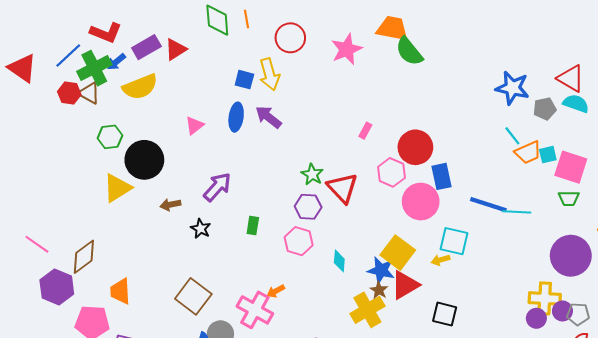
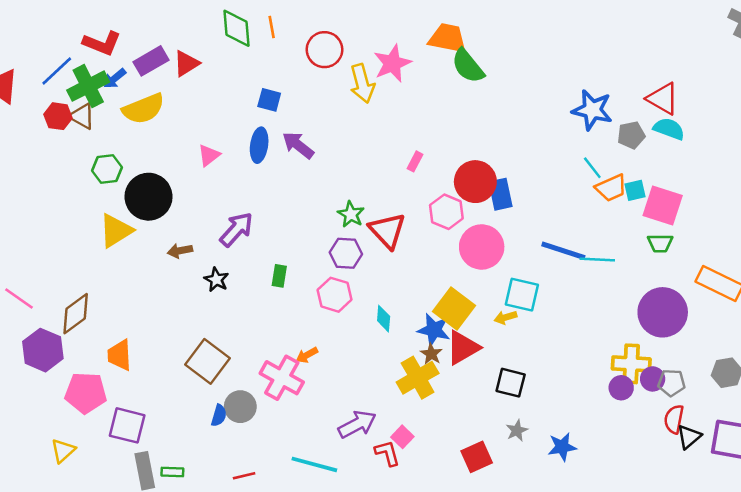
yellow arrow: (269, 74) -> (362, 84), moved
blue rectangle: (441, 176) -> (500, 194), moved

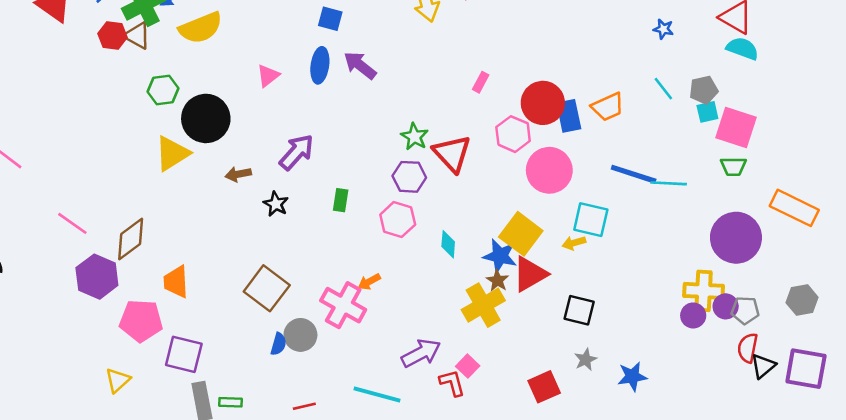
blue star: (592, 110) -> (663, 29), size x0.5
gray pentagon: (631, 135) -> (704, 90), moved
orange trapezoid: (611, 188) -> (608, 107), moved

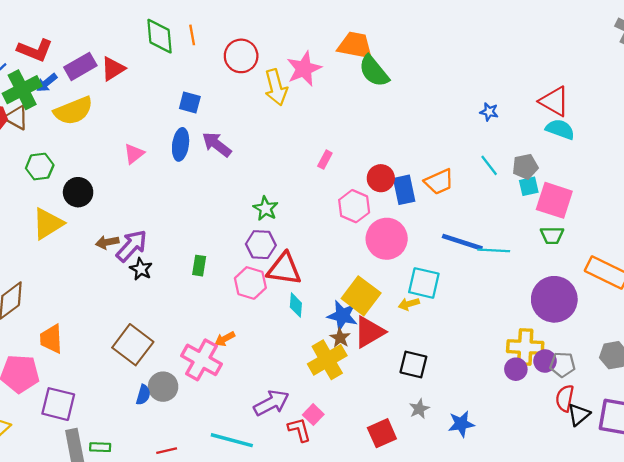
red circle: (543, 103) -> (381, 178), size x0.7
black circle: (206, 118) -> (78, 192), size x0.7
purple arrow: (297, 152) -> (132, 246), moved
red triangle: (452, 153) -> (284, 269), moved, turned -39

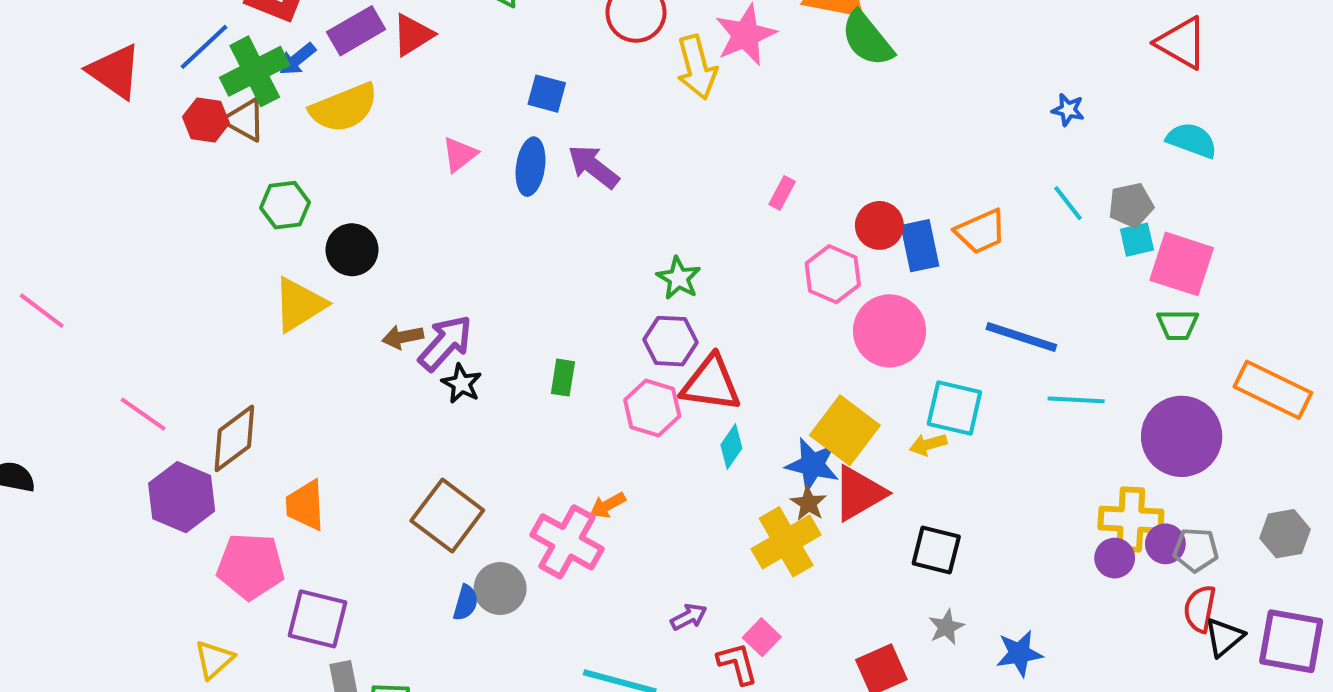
red triangle: (554, 101) -> (1182, 43), moved
pink triangle: (134, 154) -> (460, 154), moved
cyan line: (494, 250) -> (1076, 400), moved
cyan diamond: (296, 305) -> (731, 447), turned 30
purple arrow: (271, 403) -> (689, 617), size x0.6

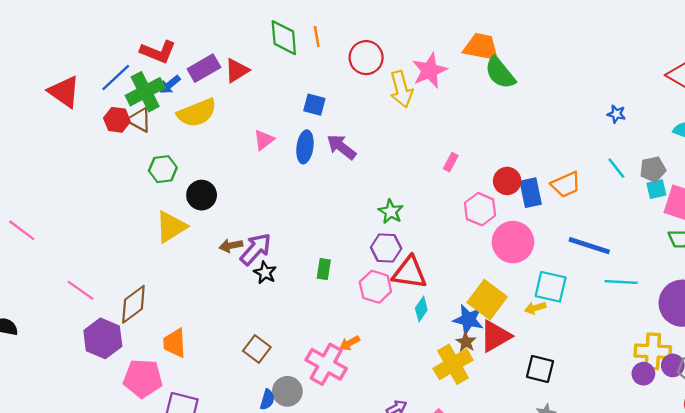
brown square: (447, 515) -> (257, 349), size x0.7

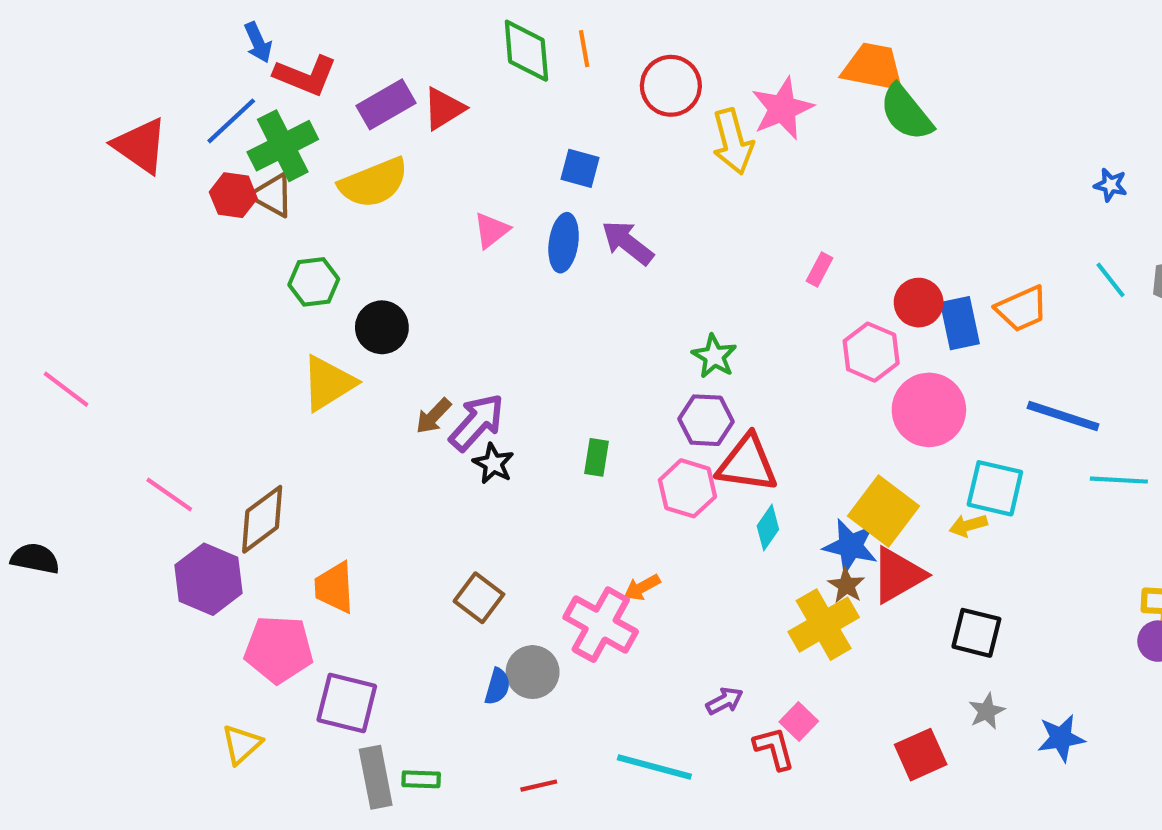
blue arrow: (170, 85) -> (258, 42), moved, turned -75
brown arrow: (231, 246) -> (433, 416), turned -35

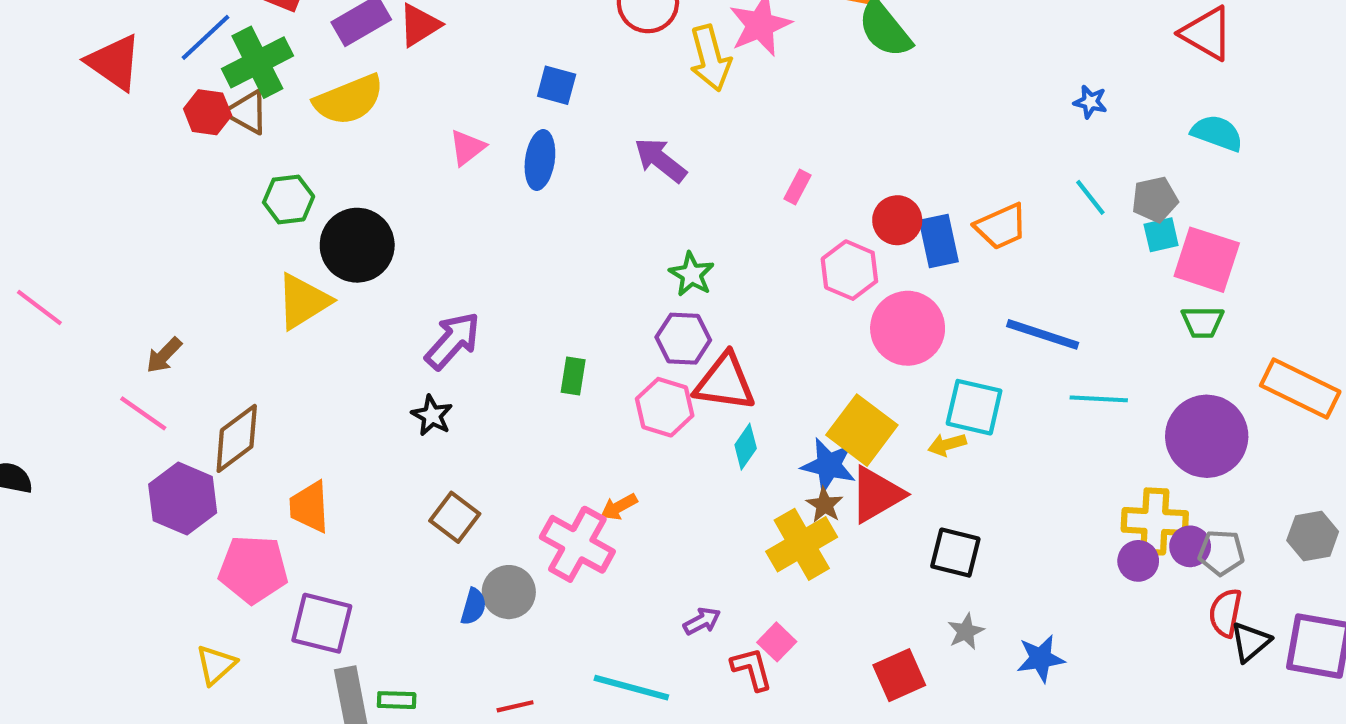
purple arrow: (628, 243) -> (660, 160), moved
black circle: (382, 327) -> (357, 245), size x1.4
brown arrow: (433, 416) -> (164, 355), moved
black star: (493, 464) -> (432, 415), moved

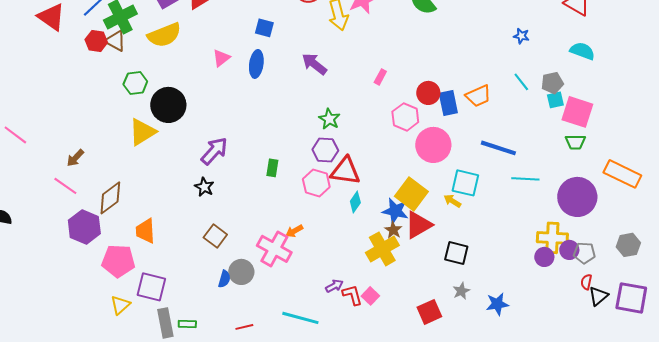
yellow arrow: (947, 445) -> (452, 201), turned 48
red semicircle: (1225, 613) -> (586, 282), size x0.7
yellow triangle: (216, 665) -> (120, 305), moved
red L-shape: (752, 669) -> (352, 295), moved

